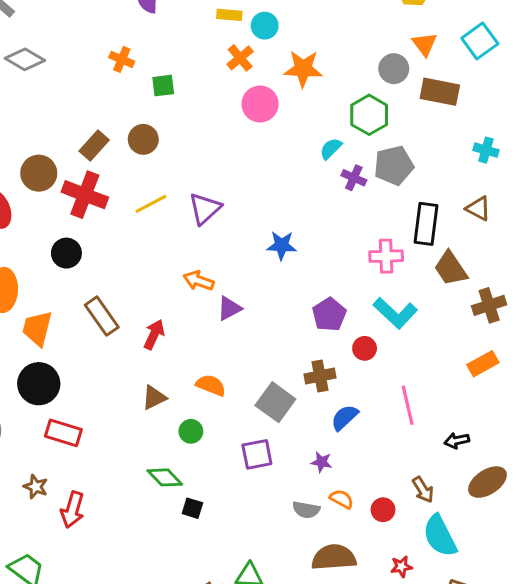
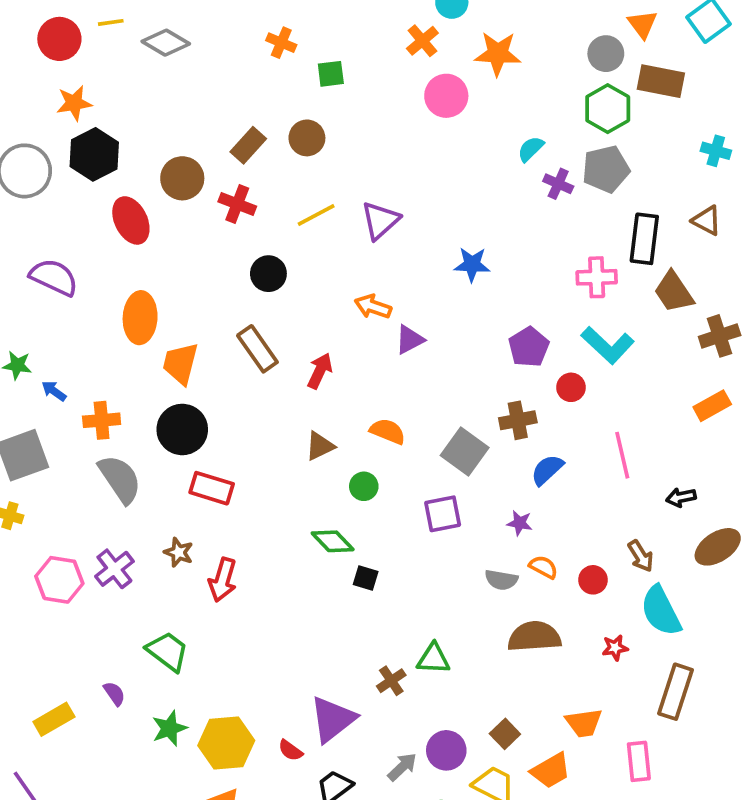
green hexagon: (369, 115) -> (608, 109), moved
red cross: (85, 195) -> (237, 204), size x0.7
black circle: (66, 253) -> (268, 274), moved

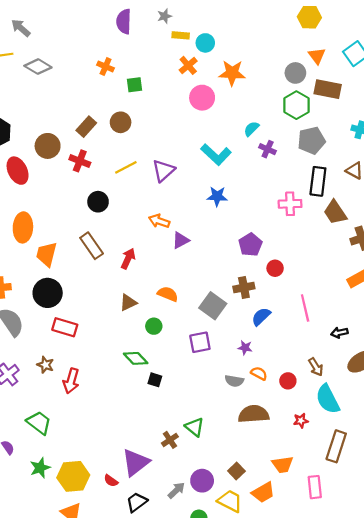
gray pentagon: (606, 169) -> (312, 141), moved
cyan L-shape: (608, 345) -> (216, 154), moved
green triangle: (433, 659) -> (195, 427), turned 36

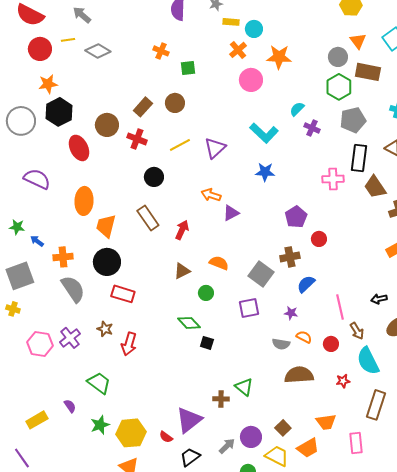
pink line: (305, 308) -> (340, 307), moved
brown cross: (170, 440) -> (221, 399), turned 35

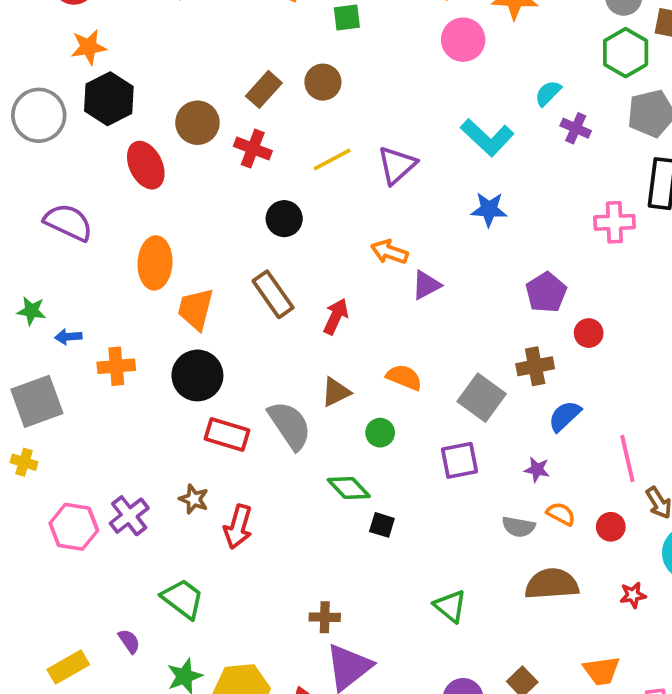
blue arrow: (37, 241) -> (68, 337), turned -40
gray semicircle: (73, 289) -> (290, 425), moved
brown cross: (221, 399) -> (325, 617), moved

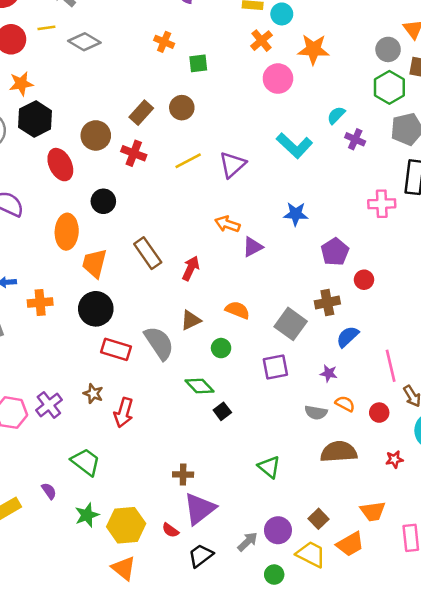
blue star: (489, 209) -> (296, 214), moved
black circle: (284, 219) -> (103, 201), moved
black square: (382, 525) -> (222, 411), turned 36

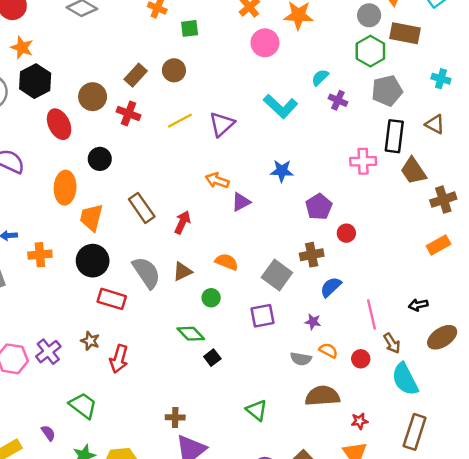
orange star: (21, 84) -> (22, 48), turned 30
gray semicircle: (159, 343) -> (146, 273), moved
red star: (394, 459) -> (360, 421), moved

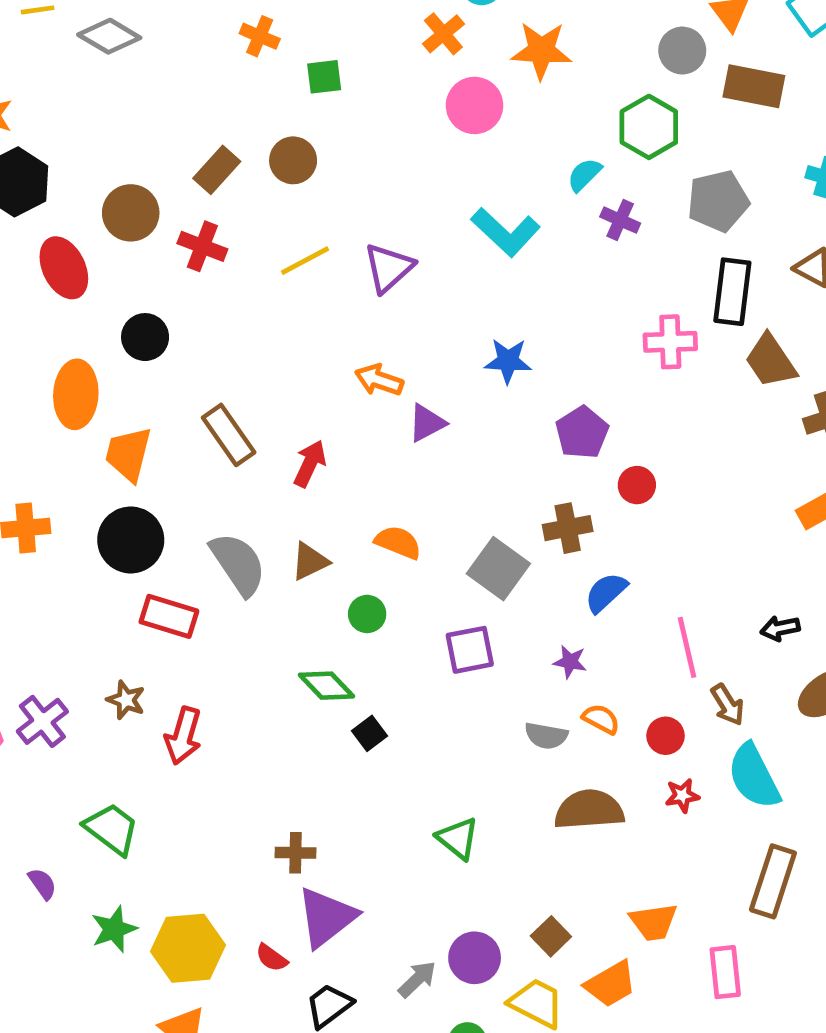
green hexagon: (370, 51) -> (649, 127), moved
red star: (360, 421) -> (682, 795), moved

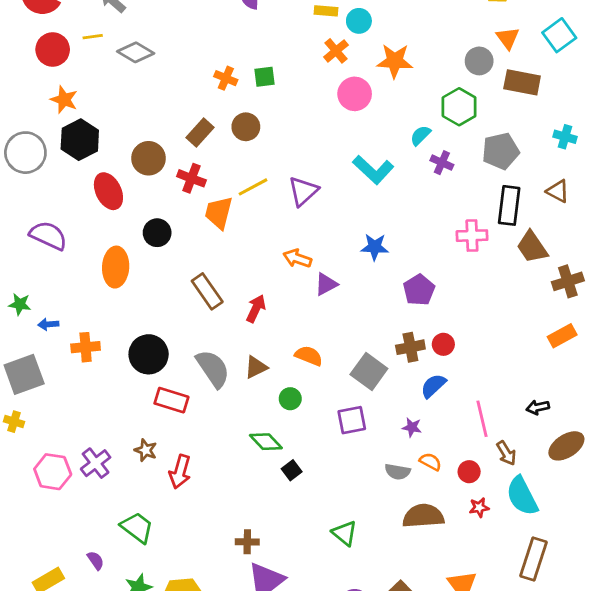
orange cross: (260, 36) -> (226, 78), moved
orange trapezoid: (128, 454) -> (219, 213), moved
red circle: (637, 485) -> (443, 344), moved

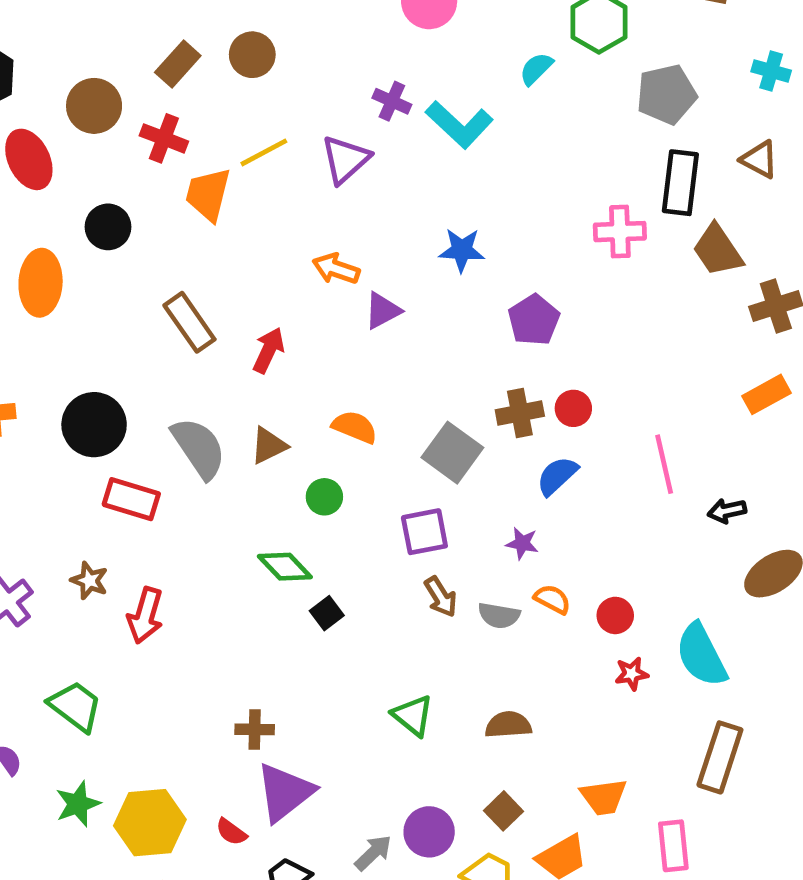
purple cross: (442, 163) -> (392, 101), moved
pink line: (482, 419) -> (664, 464), moved
brown arrow: (506, 453) -> (441, 597), moved
brown semicircle: (423, 516) -> (508, 725), moved, size x0.7

